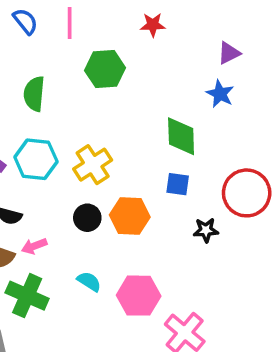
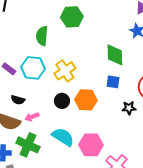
green semicircle: (34, 94) -> (42, 36), moved
cyan semicircle: (89, 281) -> (63, 137), size x1.6

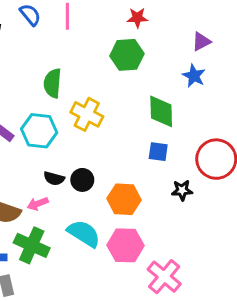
green hexagon: (72, 17) -> (127, 55), moved
yellow cross: (65, 71) -> (87, 114), moved, turned -30
black semicircle: (18, 100) -> (54, 178), moved
orange hexagon: (86, 100) -> (124, 199), moved

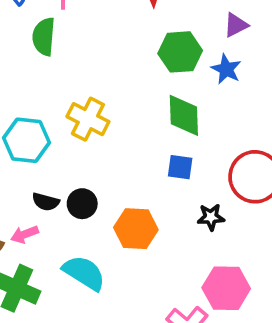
green hexagon: (127, 55) -> (180, 52), moved
green semicircle: (53, 83) -> (44, 37), moved
pink hexagon: (125, 245) -> (226, 288), moved

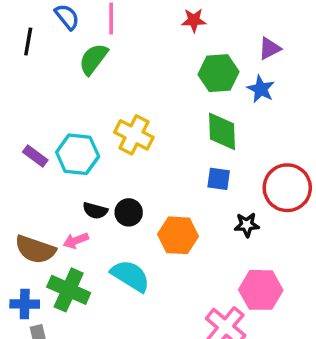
green semicircle: (44, 37) -> (93, 59), turned 32

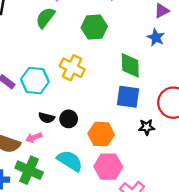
green hexagon: (219, 73) -> (94, 27), moved
blue square: (219, 179) -> (128, 97), size x1.5
pink hexagon: (261, 290) -> (108, 167), moved

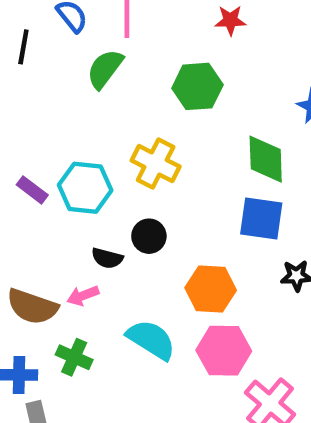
black circle: (69, 119) -> (149, 236), moved
green cross: (29, 170) -> (74, 357), size x0.7

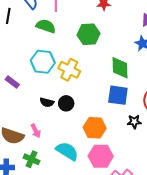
green semicircle: (105, 69) -> (46, 26), turned 72
cyan hexagon: (85, 188) -> (43, 62), moved
black semicircle: (107, 258) -> (47, 102), moved
pink arrow: (83, 296) -> (36, 131), turned -96

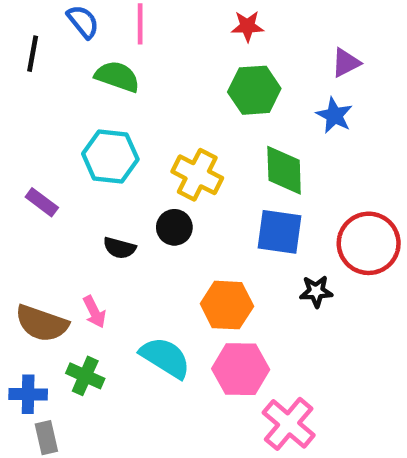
green hexagon: (89, 34) -> (254, 90), moved
yellow cross: (69, 70) -> (197, 175), moved
black circle: (66, 103) -> (174, 227), moved

